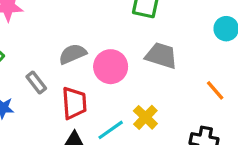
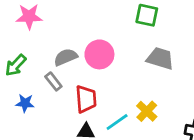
gray semicircle: (73, 54) -> (66, 57), moved
pink circle: (111, 67) -> (99, 54), moved

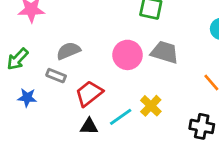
pink circle: (99, 54) -> (127, 55), moved
gray rectangle: (53, 81) -> (56, 76), turned -30
red trapezoid: (86, 99) -> (89, 93), turned -124

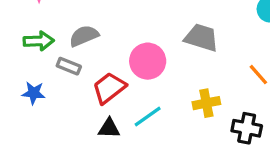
pink circle: (127, 55) -> (148, 61), moved
green arrow: (18, 59) -> (39, 41), moved, turned -135
yellow cross: (151, 106) -> (206, 103), moved, turned 35

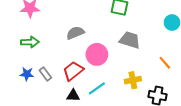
gray semicircle: (84, 36) -> (75, 33), moved
gray rectangle: (69, 66) -> (45, 74), moved, turned 32

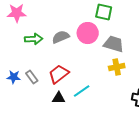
green arrow: (30, 42) -> (34, 39), moved
pink circle: (97, 54) -> (88, 33), moved
yellow cross: (133, 80) -> (117, 67), moved

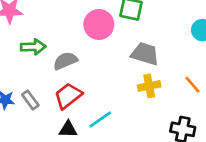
pink circle: (88, 33) -> (99, 24), moved
gray semicircle: (61, 37) -> (65, 61), moved

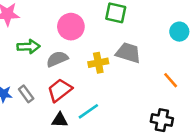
pink circle: (99, 24) -> (71, 27), moved
yellow cross: (149, 86) -> (98, 63), moved

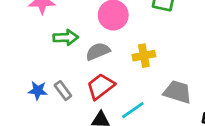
gray trapezoid: (128, 53) -> (177, 92), moved

